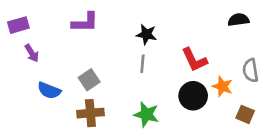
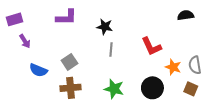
black star: (146, 34) -> (105, 27), moved
gray semicircle: (250, 70) -> (195, 65), moved
black circle: (193, 96) -> (152, 88), moved

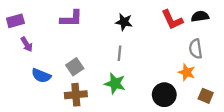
black star: (105, 27) -> (124, 22), moved
red L-shape: (151, 46) -> (172, 20), moved
gray semicircle: (195, 65) -> (196, 49), moved
green star: (114, 89) -> (115, 83), moved

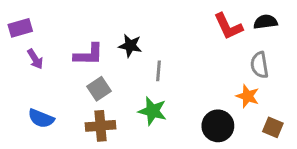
purple L-shape: (71, 19) -> (89, 55), moved
black star: (124, 22) -> (130, 46), moved
blue semicircle: (41, 76) -> (41, 118), moved

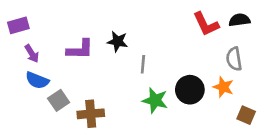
gray square: (99, 89) -> (59, 100), moved
green star: (153, 111) -> (155, 100), moved
blue semicircle: (41, 118) -> (37, 80), moved
black circle: (218, 126) -> (190, 90), moved

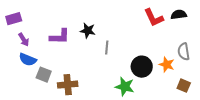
gray semicircle: (234, 59) -> (184, 52), moved
gray square: (59, 100) -> (44, 75), turned -35
green star: (155, 100) -> (125, 87), moved

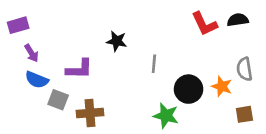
purple L-shape: (60, 37) -> (79, 69), moved
gray line: (107, 48) -> (154, 64), moved
brown square: (184, 86) -> (244, 114), turned -32

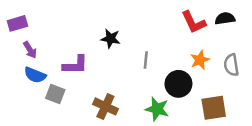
orange star: (222, 86) -> (200, 60), moved, turned 30
brown cross: (90, 113) -> (105, 106), moved, turned 30
brown square: (244, 114) -> (214, 108), moved, size x1.5

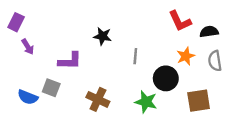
black semicircle: (225, 18) -> (209, 32), moved
purple rectangle: (17, 23) -> (16, 22), turned -48
blue semicircle: (35, 75) -> (28, 97), moved

